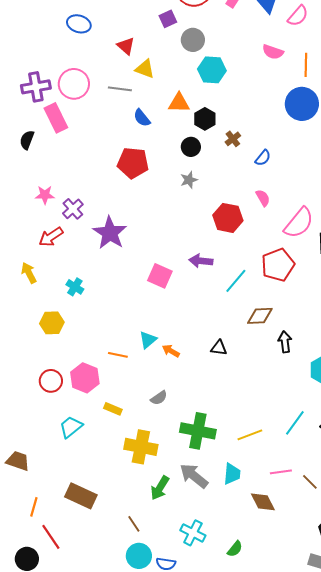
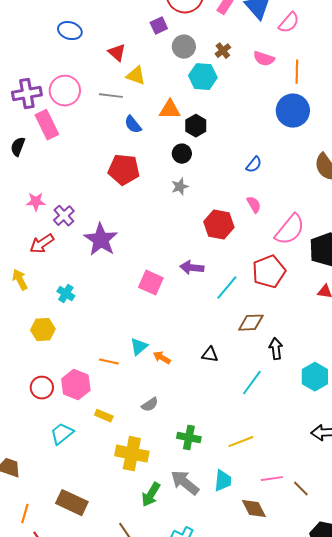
brown cross: (233, 139) -> (223, 51), moved
cyan line: (295, 423) -> (252, 383), moved
green cross: (198, 431) -> (189, 438), size x0.7

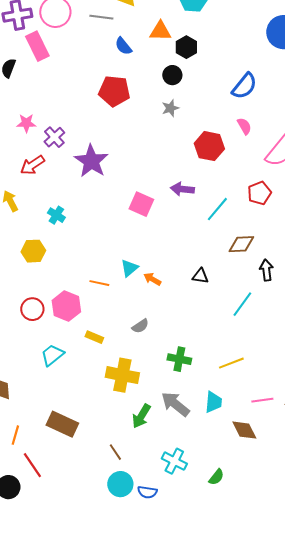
blue semicircle: (254, 165) -> (244, 86), size x1.6
red pentagon: (269, 272) -> (259, 193), size x0.7

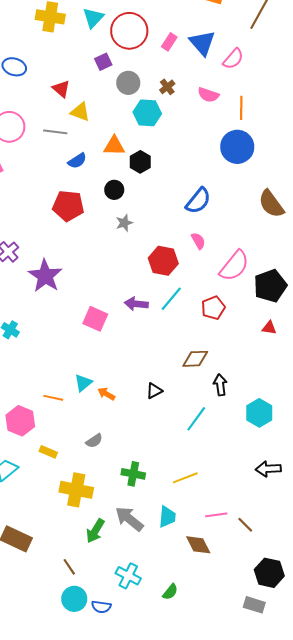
blue semicircle: (123, 46) -> (77, 161), turned -84
black circle: (172, 75) -> (114, 190), moved
cyan line: (217, 209) -> (171, 299), moved
black triangle: (200, 276) -> (154, 391), turned -36

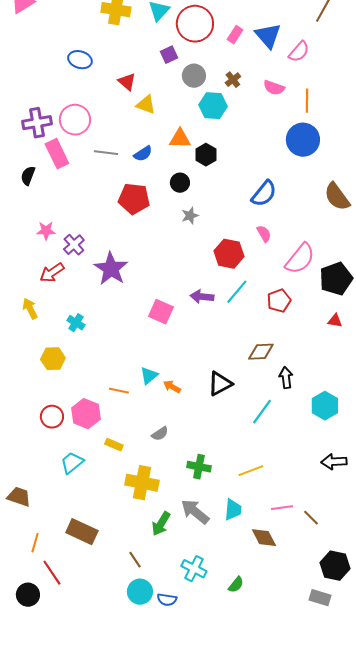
gray line: (55, 132) -> (106, 153), moved
black triangle: (154, 391) -> (220, 384), size x1.5

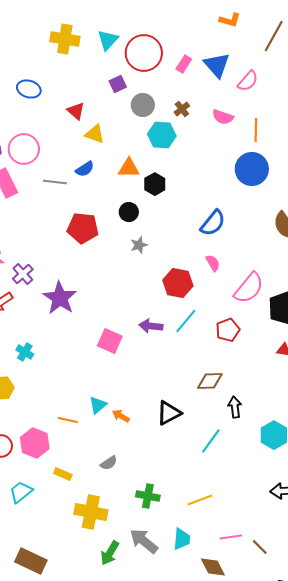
blue semicircle: (143, 154) -> (85, 169), moved

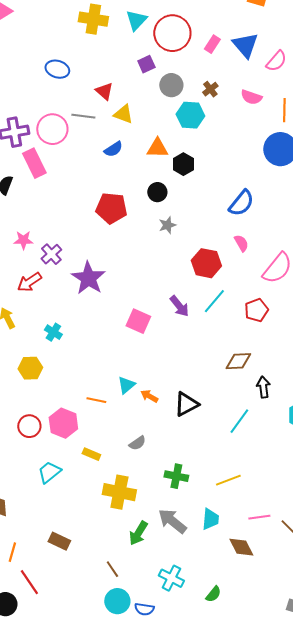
gray line: (55, 182) -> (83, 116), moved
purple arrow: (151, 326) -> (179, 306), turned -135
black triangle: (169, 413) -> (186, 404), moved
brown rectangle: (31, 561) -> (59, 541), size x0.7

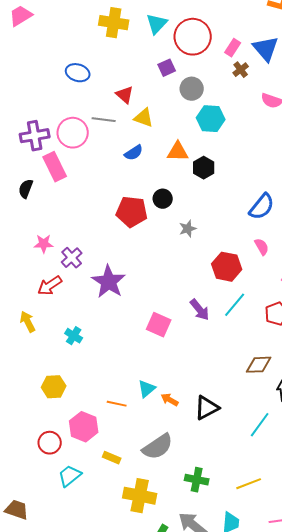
brown cross: (210, 89) -> (241, 70), moved
black circle: (157, 192) -> (163, 199), moved
yellow hexagon: (30, 368) -> (54, 387), moved
red circle: (29, 426) -> (50, 443), moved
gray semicircle: (137, 443) -> (158, 447), size x1.8

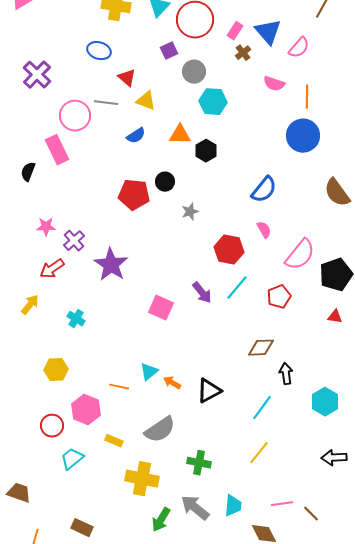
blue ellipse: (78, 73) -> (99, 51), moved
purple cross: (35, 136) -> (37, 75), moved, turned -36
yellow arrow: (28, 322) -> (30, 305), turned 65
yellow line: (249, 484) -> (259, 453), moved, turned -30

